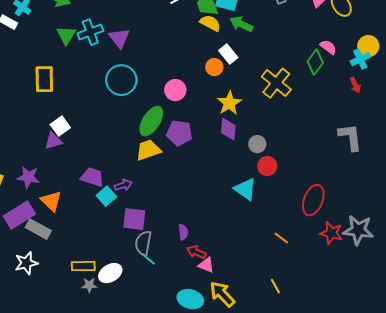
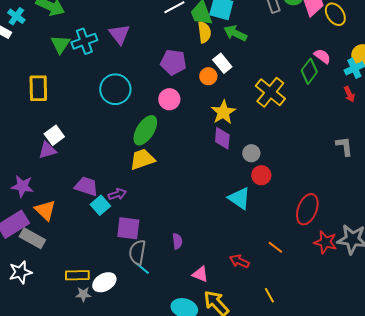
yellow semicircle: (210, 23) -> (204, 32), turned 55
purple triangle: (119, 38) -> (119, 34), moved
purple pentagon: (179, 133) -> (173, 62), moved
gray L-shape: (350, 137) -> (344, 146), size x0.7
red arrow: (196, 252) -> (239, 261), moved

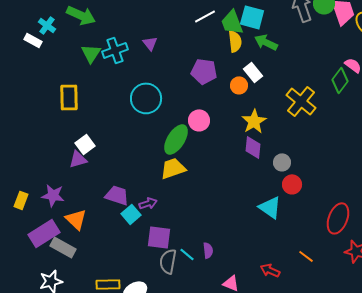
purple triangle: (119, 34) -> (150, 43), size x0.7
pink circle: (169, 99) -> (199, 120), moved
cyan line: (142, 268) -> (187, 254), moved

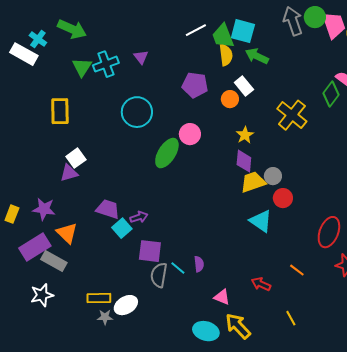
white rectangle: (33, 40) -> (24, 54), size x1.5
yellow star: (254, 121) -> (245, 135), size x0.7
yellow trapezoid: (173, 168) -> (253, 182), moved

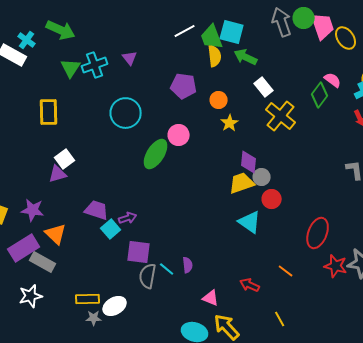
white rectangle: (244, 86) -> (264, 87), moved
yellow star: (245, 135) -> (230, 123), moved
purple diamond: (244, 161) -> (249, 162), moved

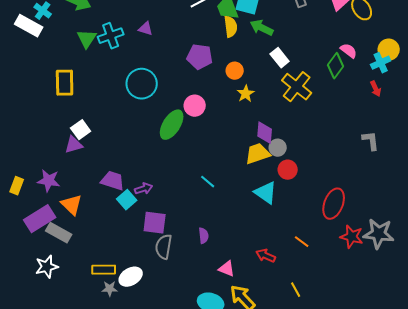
purple triangle: (130, 58) -> (146, 29), turned -35
cyan line: (167, 269) -> (208, 182), moved

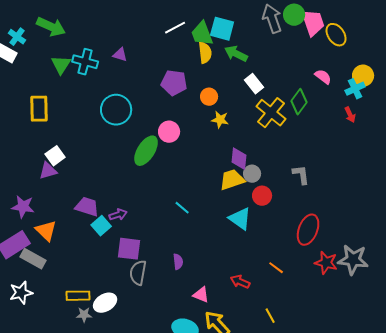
cyan cross: (111, 36) -> (85, 62), turned 35
green diamond: (336, 66) -> (299, 102), moved
yellow star: (246, 94) -> (220, 120), turned -30
gray L-shape: (371, 141) -> (301, 175), moved

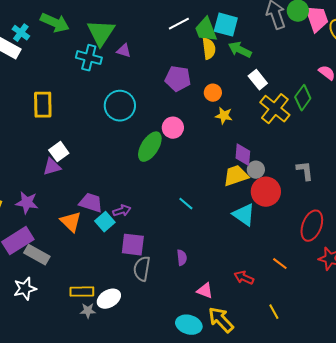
green triangle: (61, 65) -> (101, 33), moved, size x1.4
red circle: (262, 196) -> (266, 192), size x1.5
orange triangle: (46, 231) -> (71, 222), moved

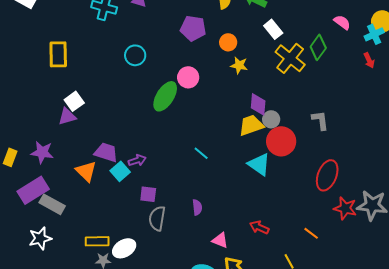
cyan circle: (120, 106) -> (135, 55), size x0.7
purple square: (133, 245) -> (148, 194), size x0.7
orange line: (280, 264) -> (311, 233), moved

